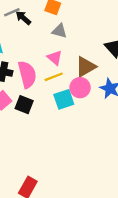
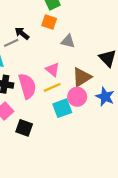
gray line: (12, 12) -> (11, 43), moved
gray triangle: (60, 31) -> (68, 41), moved
black square: (24, 105) -> (24, 128), moved

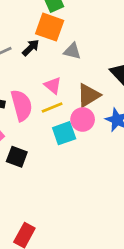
orange square: (49, 22) -> (50, 27), size x1.5
black arrow: (22, 33) -> (31, 48), moved, turned 96

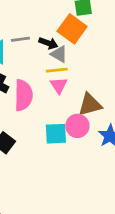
black arrow: (31, 48) -> (48, 43), turned 48
gray triangle: (72, 51) -> (59, 54), moved
yellow line: (52, 108) -> (57, 70), moved

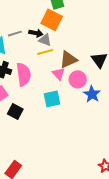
pink triangle: (59, 85) -> (59, 74), moved
brown triangle: (90, 105) -> (68, 60), moved
pink circle: (77, 126) -> (78, 79), moved

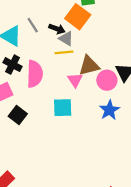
gray line: (15, 34) -> (33, 25), turned 64
pink circle: (78, 79) -> (107, 80), moved

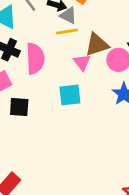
black square: (18, 115) -> (19, 107), turned -30

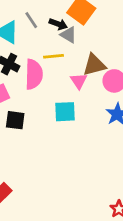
yellow line: (67, 31) -> (54, 56), moved

